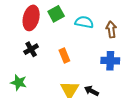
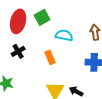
cyan semicircle: (84, 22) -> (64, 35), moved

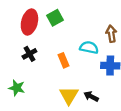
cyan semicircle: (64, 35) -> (89, 48), moved

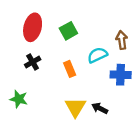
green square: (55, 18) -> (68, 31), moved
cyan semicircle: (89, 48) -> (97, 55), turned -36

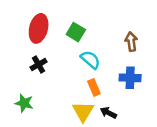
green square: (68, 31) -> (76, 32), turned -30
cyan semicircle: (97, 55) -> (90, 60), moved, turned 66
orange rectangle: (70, 69) -> (94, 87), moved

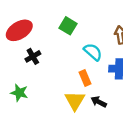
red ellipse: (39, 28) -> (19, 30), moved, turned 45
cyan semicircle: (90, 60) -> (93, 52), moved

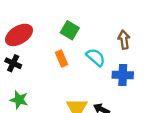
black cross: (33, 56) -> (13, 63), moved, turned -35
orange rectangle: (85, 78) -> (61, 59), moved

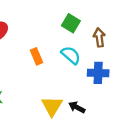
green square: (70, 30) -> (71, 23), moved

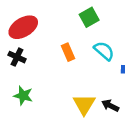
green square: (71, 23) -> (89, 17), moved, turned 30

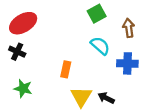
green square: (89, 17) -> (97, 14), moved
orange rectangle: (68, 52) -> (66, 69), moved, turned 35

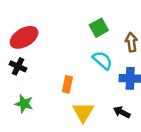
black arrow: (106, 98) -> (122, 112), moved

